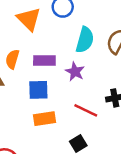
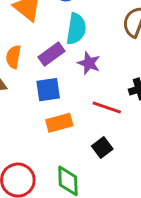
cyan semicircle: (85, 40) -> (76, 29), moved
purple rectangle: (44, 60) -> (51, 54), turned -30

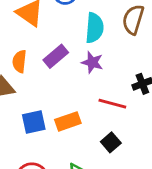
cyan semicircle: (76, 29) -> (94, 28), moved
blue square: (48, 90) -> (34, 122), moved

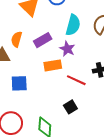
orange rectangle: (68, 121) -> (53, 65), moved

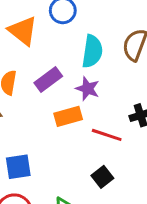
blue square: (19, 83) -> (18, 167), moved

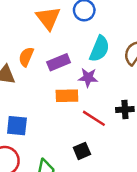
purple star: (88, 89) -> (88, 78), turned -30

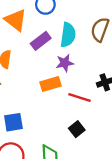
purple rectangle: (59, 62) -> (41, 41), moved

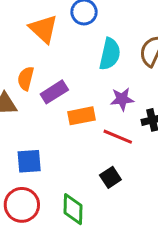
purple rectangle: (41, 41) -> (54, 92), moved
purple star: (65, 63) -> (122, 99), moved

